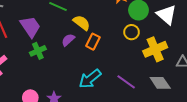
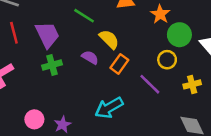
purple semicircle: (68, 40) -> (90, 57), turned 64
yellow cross: (155, 49) -> (192, 84), size x0.6
purple line: (126, 82) -> (150, 84), moved

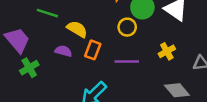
yellow circle: (167, 60) -> (127, 27), moved
purple line: (150, 84) -> (127, 62), turned -30

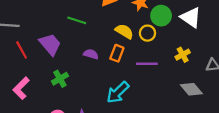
yellow semicircle: (77, 29) -> (124, 31), moved
green cross: (29, 68) -> (60, 79), moved

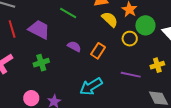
yellow semicircle: (124, 31) -> (110, 19), moved
purple trapezoid: (50, 44) -> (39, 29), turned -35
purple line: (147, 64) -> (131, 75), moved

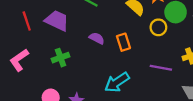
orange rectangle: (98, 51) -> (123, 42), turned -49

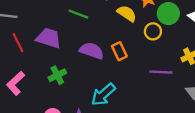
purple semicircle: (97, 38) -> (92, 51), size x1.5
cyan arrow: (117, 82) -> (103, 94), moved

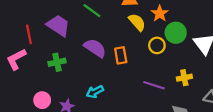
red line: (18, 43) -> (29, 34), moved
cyan arrow: (103, 94) -> (95, 92), size x0.7

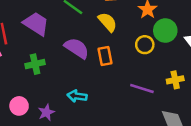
yellow semicircle: (137, 22) -> (108, 22), moved
cyan arrow: (95, 92) -> (77, 96), turned 35

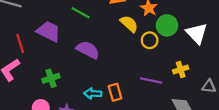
yellow semicircle: (108, 22) -> (129, 24), moved
orange rectangle: (105, 56) -> (115, 92), moved
green cross: (35, 64) -> (51, 78), moved

